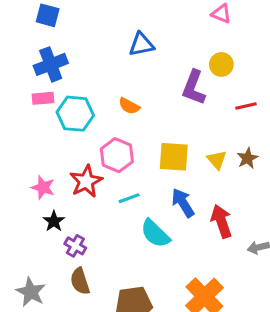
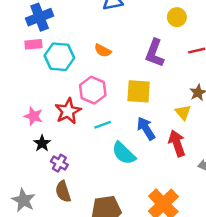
purple L-shape: (194, 88) -> (155, 53), moved
yellow triangle: (217, 160) -> (183, 112), moved

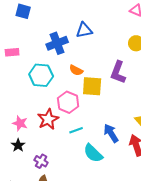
blue cross: (40, 17) -> (57, 43), moved
pink rectangle: (33, 44) -> (12, 52), moved
yellow square: (139, 91) -> (92, 86), moved
black star: (42, 143) -> (18, 145), moved

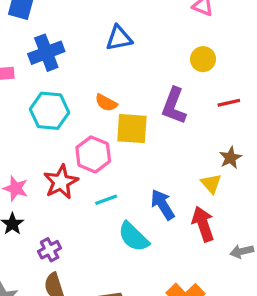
blue cross: (57, 43) -> (46, 53), moved
purple cross: (41, 161) -> (50, 250), turned 32

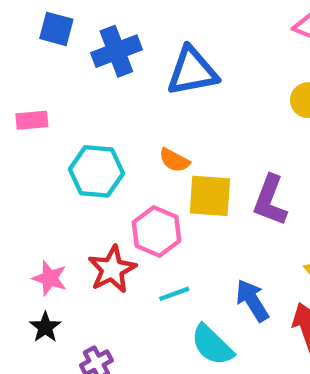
blue triangle: (119, 38) -> (192, 71), size x1.4
blue cross: (46, 53) -> (116, 51), moved
purple L-shape: (174, 106) -> (270, 200), moved

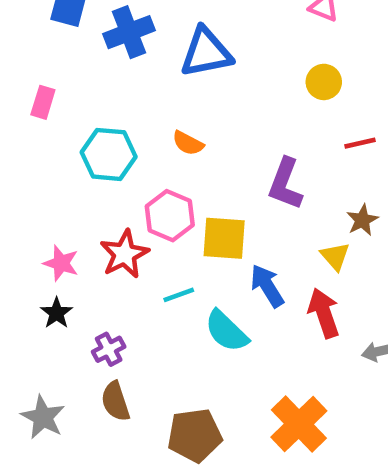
pink rectangle: (32, 120) -> (43, 102), turned -68
yellow square: (210, 196) -> (224, 238), moved
cyan line: (174, 294) -> (179, 295), moved

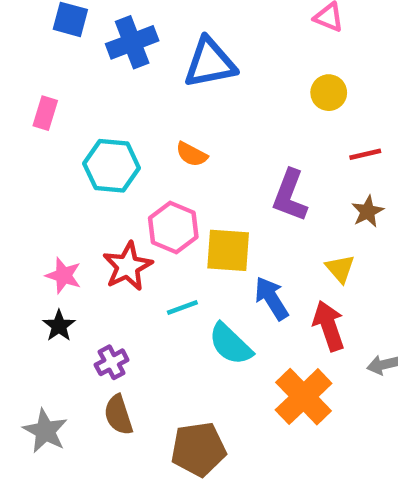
brown star: (362, 220) -> (368, 211), moved
orange cross: (299, 424) -> (304, 397), moved

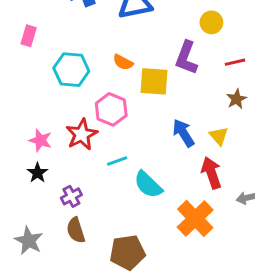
purple L-shape: (290, 195) -> (186, 58), moved
yellow square: (228, 250) -> (154, 81), moved
blue arrow: (272, 298) -> (183, 133), moved

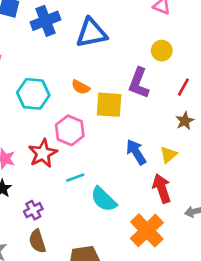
red line: (235, 62) -> (183, 87), turned -48
yellow triangle: (219, 136) -> (169, 155), turned 30

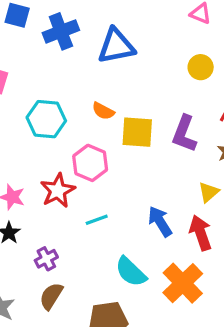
purple L-shape: (139, 83) -> (184, 134), moved
blue arrow: (136, 152) -> (160, 221), moved
cyan semicircle: (104, 199) -> (131, 272), moved
brown semicircle: (37, 241) -> (51, 296), turned 50

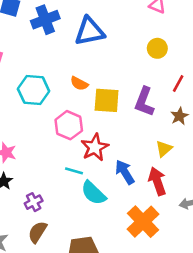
red star: (58, 191) -> (95, 147), moved
cyan line: (97, 220) -> (74, 171), turned 36
cyan semicircle: (131, 272) -> (93, 193), moved

